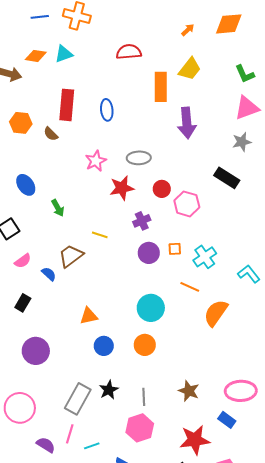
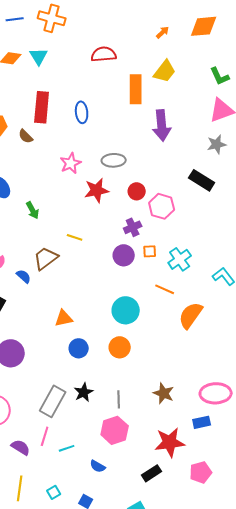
cyan triangle: (64, 54) -> (39, 56), turned -42
purple cross: (142, 221) -> (133, 227), moved
blue rectangle: (227, 420) -> (202, 422), turned -48

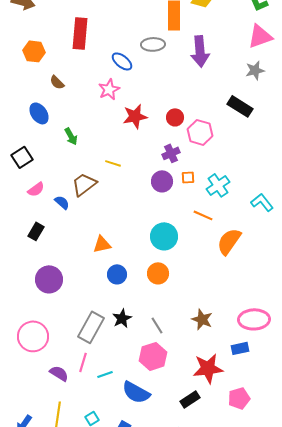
blue ellipse: (82, 112) -> (122, 61), moved, turned -45
brown semicircle: (26, 136) -> (57, 82), moved
gray ellipse: (114, 160) -> (153, 44), moved
gray line: (119, 399) -> (157, 325), turned -30
blue semicircle: (98, 466) -> (136, 392), size x1.8

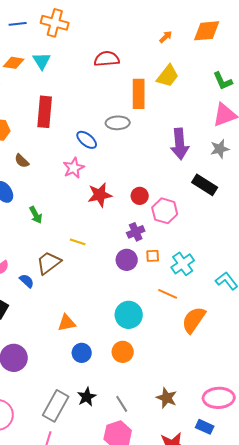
purple arrow: (200, 51) -> (180, 144), moved
blue rectangle: (240, 348) -> (205, 427), turned 36

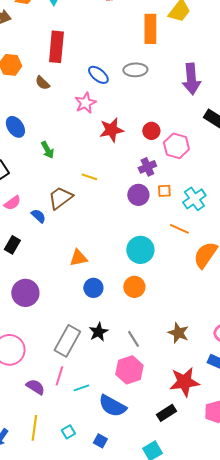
gray ellipse: (118, 123) -> (135, 70), moved
brown semicircle: (22, 161) -> (42, 83), moved

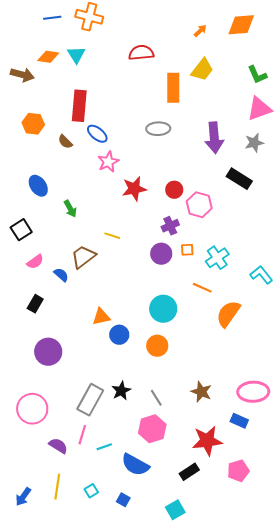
blue ellipse: (98, 75) -> (97, 134), moved
blue circle: (93, 288) -> (119, 335), moved

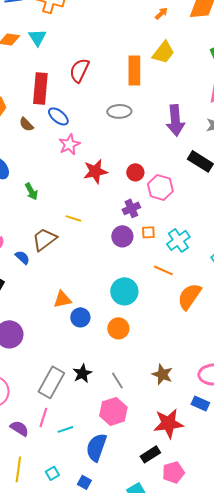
red semicircle: (141, 53) -> (79, 70), moved, turned -60
blue semicircle: (135, 465) -> (96, 447), turned 80
pink pentagon: (238, 471) -> (173, 472), moved

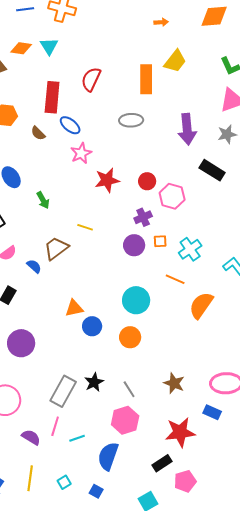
orange arrow: (161, 13) -> (161, 22), moved, turned 40

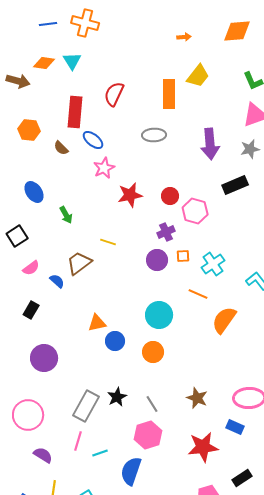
black rectangle: (212, 170) -> (235, 185), turned -55
purple semicircle: (31, 437) -> (43, 455), moved
black rectangle: (162, 463) -> (242, 478), moved

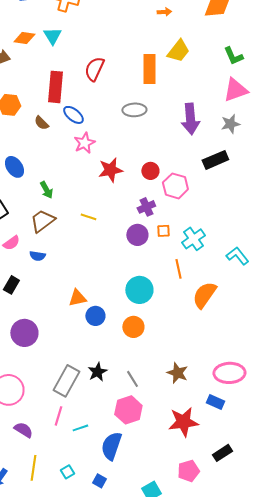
brown trapezoid: (79, 263) -> (42, 221), moved
blue semicircle: (57, 281) -> (37, 256), turned 147
orange line: (198, 294) -> (178, 269), turned 54

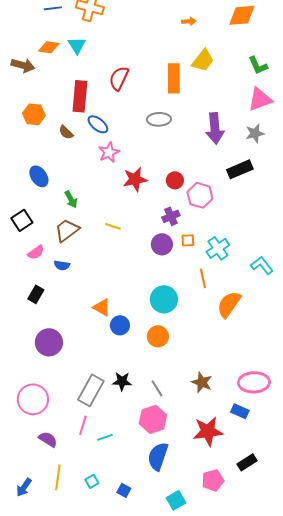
orange triangle: (77, 298) -> (102, 307), turned 42
black star: (97, 372) -> (122, 381), turned 30
blue semicircle: (111, 446) -> (158, 456), moved

